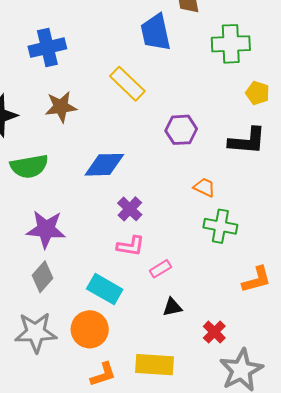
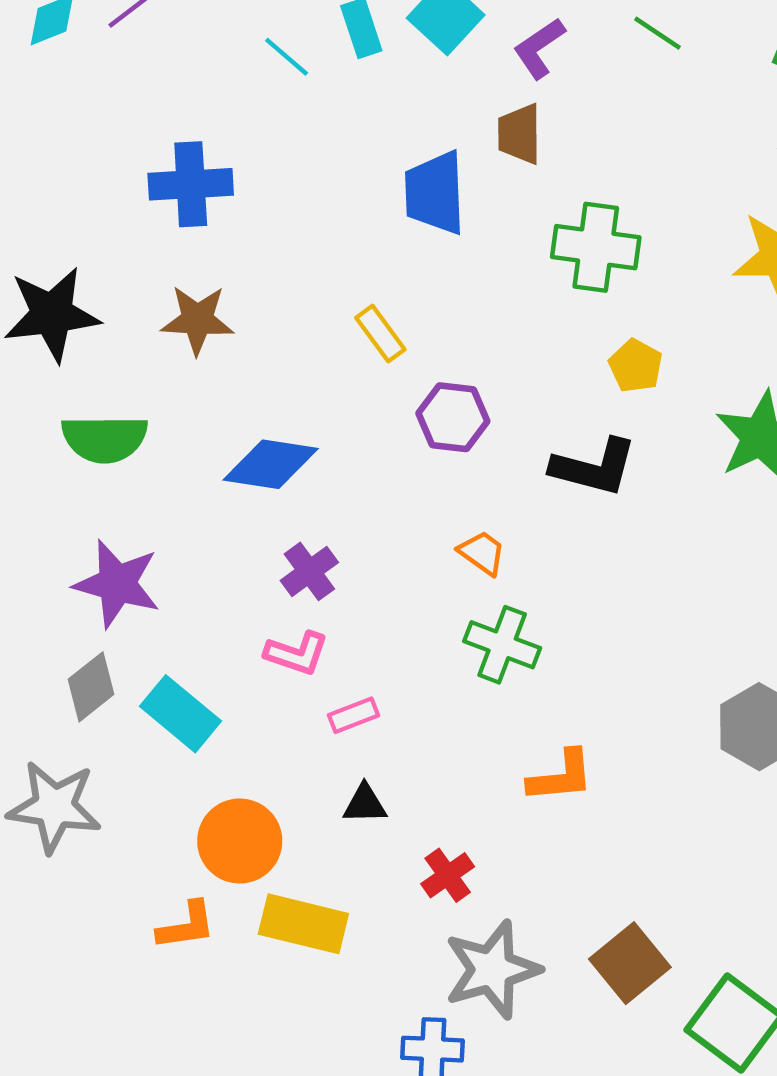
yellow rectangle: (127, 84) -> (380, 334), moved, size x0.7
cyan rectangle: (105, 289) -> (181, 714), moved
orange circle: (90, 329) -> (240, 841), moved

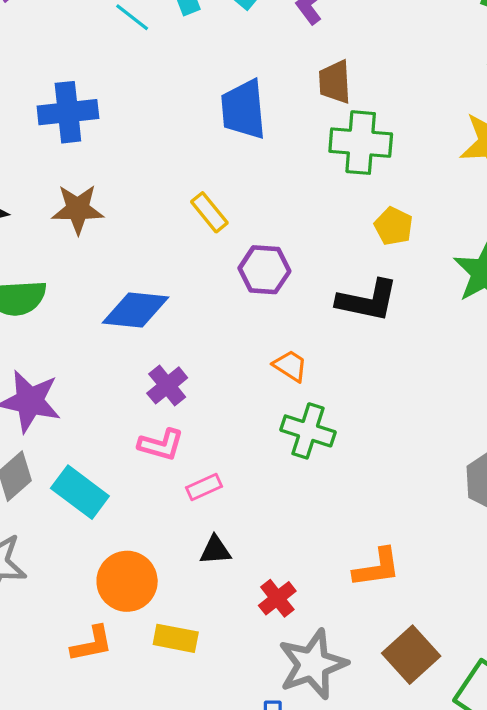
brown trapezoid: (519, 134) -> (335, 82), moved
orange L-shape: (561, 776) -> (377, 568), moved
yellow rectangle: (303, 924) -> (176, 638), size x0.7

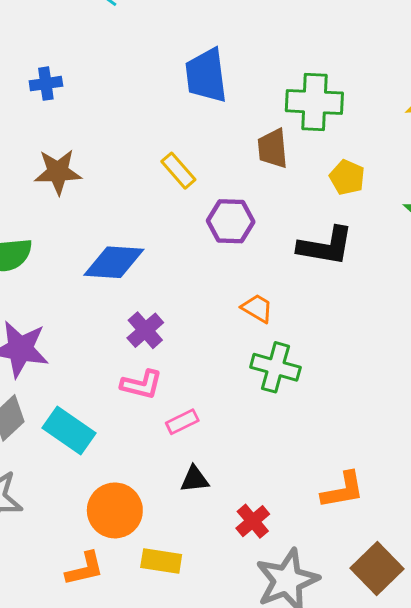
brown trapezoid: (335, 82) -> (273, 148), moved
blue cross: (68, 112) -> (46, 84), size x0.6

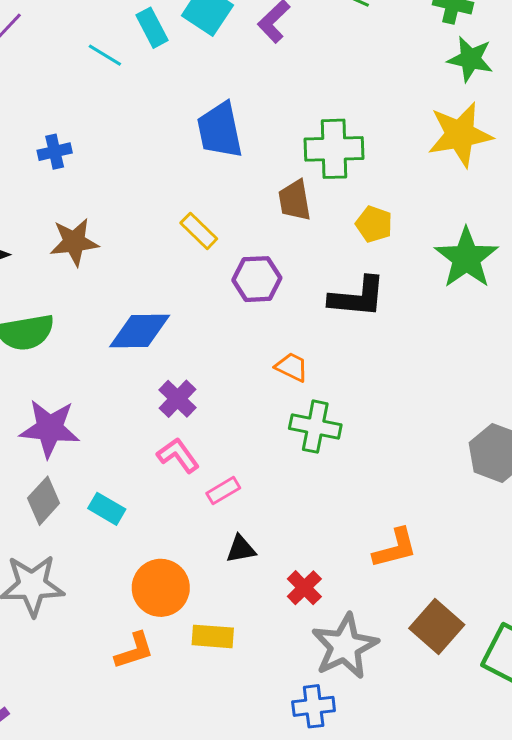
pink L-shape: (142, 385) -> (178, 455), turned -135
cyan rectangle: (69, 430) -> (107, 509), size x0.7

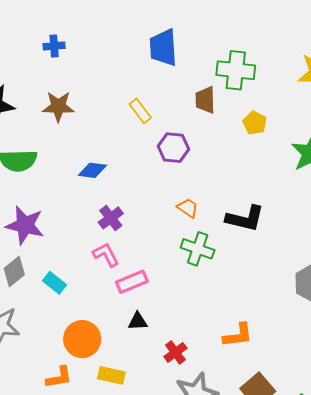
black L-shape: (357, 297) -> (245, 218), moved
blue diamond: (140, 331) -> (92, 170), size x0.7
pink rectangle: (223, 491) -> (132, 282), size x1.4

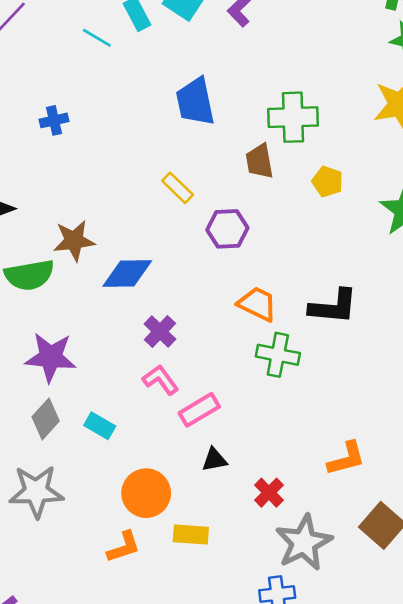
brown star: (58, 106) -> (74, 241), moved
blue diamond: (92, 170) -> (127, 274), size x1.4
orange trapezoid: (188, 208) -> (257, 304), size x1.4

